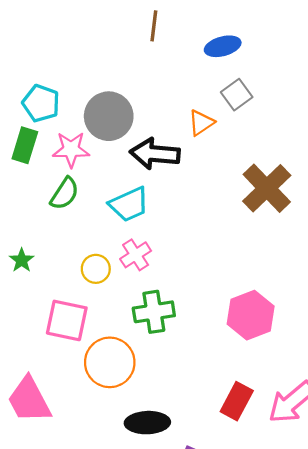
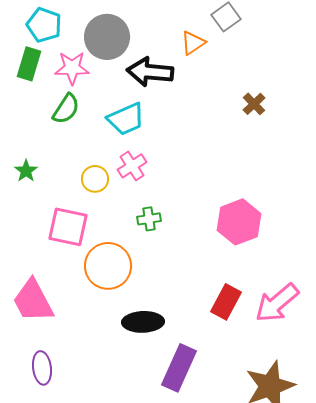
brown cross: (267, 188) -> (254, 104), size x0.5
green cross: (154, 312) -> (149, 219), size x0.6

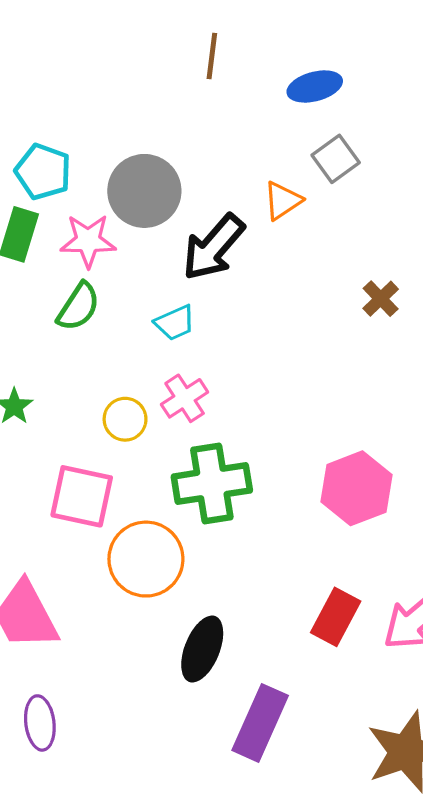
black arrow: (150, 72) -> (213, 247), turned -54
cyan trapezoid: (126, 119) -> (175, 323), size x0.7
green cross: (149, 219) -> (212, 483), size x2.0
black ellipse: (143, 322) -> (202, 649), turned -66

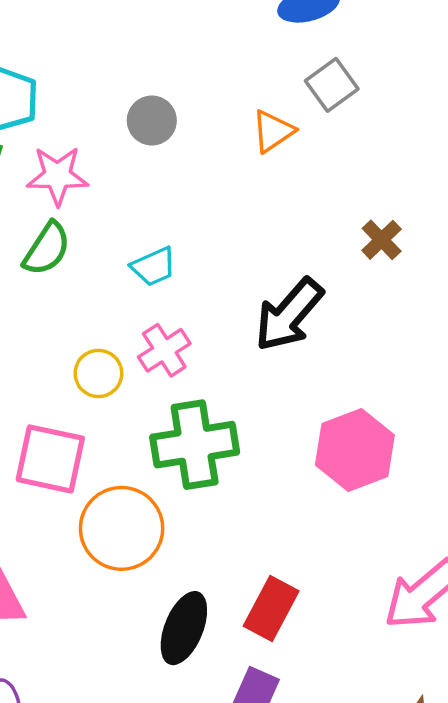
gray circle: (144, 191) -> (152, 121), moved, size x0.6
black arrow: (213, 247) -> (289, 315), moved
red rectangle: (336, 617) -> (271, 608), moved

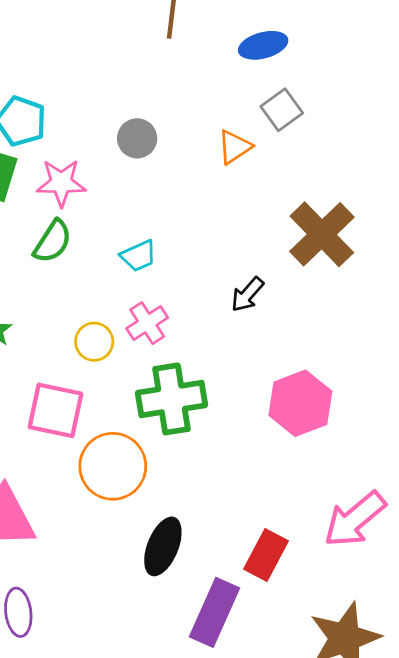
brown cross: (382, 240) -> (322, 234), size x2.0
black arrow: (289, 315) -> (247, 294), size x0.6
red rectangle: (271, 608) -> (266, 555), moved

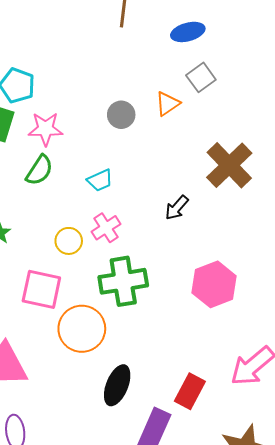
gray circle: (137, 138) -> (121, 115), moved

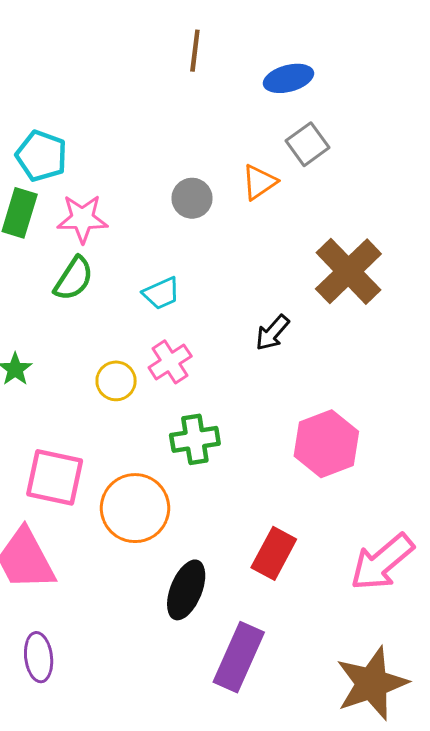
green cross: (123, 281) -> (195, 439), size x0.7
pink square: (41, 289) -> (55, 477), moved
red rectangle: (190, 391) -> (274, 553), moved

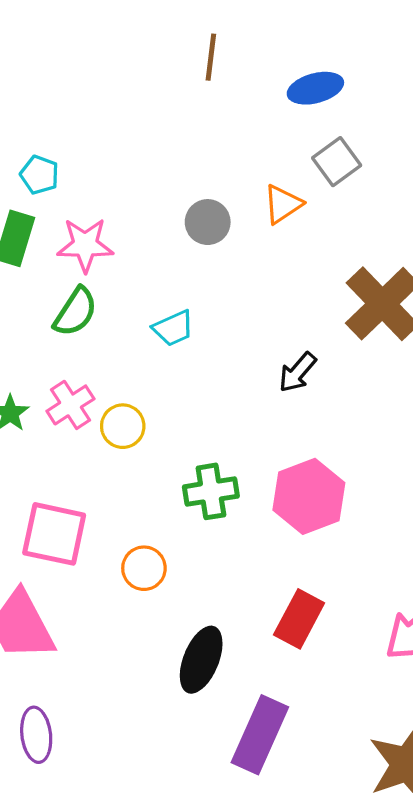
cyan pentagon: (41, 156) -> (39, 175), size x0.7
pink cross: (170, 362) -> (70, 405), moved
pink hexagon: (326, 444) -> (309, 496), moved
orange circle: (135, 508) -> (144, 568), size x0.6

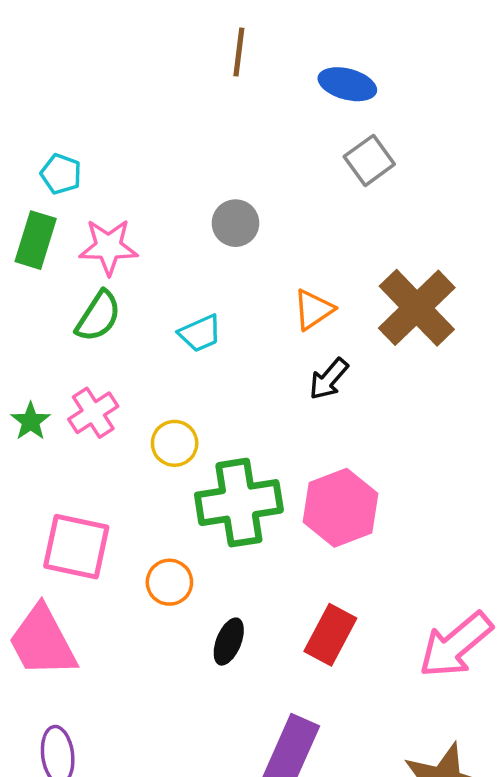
blue ellipse: (315, 88) -> (347, 84), turned 30
orange triangle: (283, 204) -> (313, 309), moved
yellow circle: (123, 426) -> (175, 443), moved
green cross: (211, 491) -> (239, 503), size x1.5
black ellipse: (201, 660) -> (229, 642), moved, size x0.7

